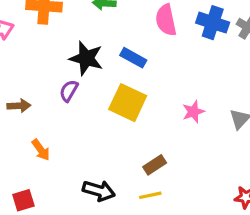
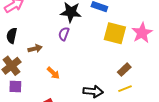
yellow square: (128, 103) -> (115, 33), moved
pink star: (193, 112) -> (142, 33), size x1.5

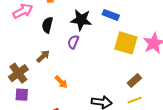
black semicircle: (12, 36) -> (47, 25), moved
brown arrow: (35, 49) -> (43, 56), turned -32

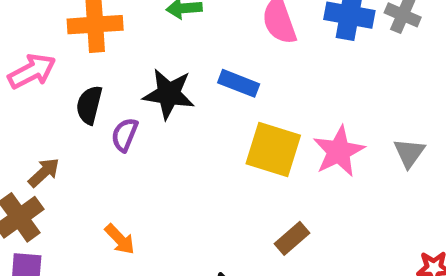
purple semicircle: (73, 42) -> (125, 135), moved
brown arrow: (43, 56) -> (44, 173), moved

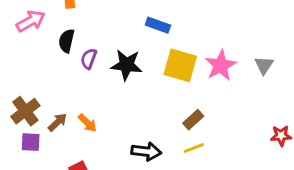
black star: (169, 94) -> (126, 65), moved
brown arrow: (44, 173) -> (58, 122), moved

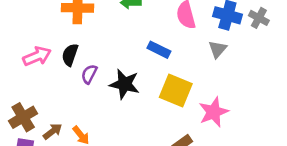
pink arrow: (31, 21) -> (37, 56), moved
pink star: (221, 65) -> (214, 112), moved
gray triangle: (264, 65) -> (218, 49), moved

